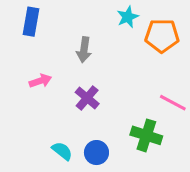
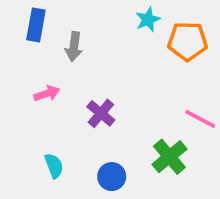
gray arrow: (84, 50) -> (74, 47), moved
green cross: (146, 135) -> (169, 157), turned 32
cyan semicircle: (62, 151) -> (54, 166), moved, turned 30

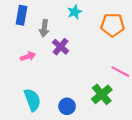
cyan star: (148, 20) -> (75, 12), moved
purple cross: (101, 113) -> (61, 47), moved
cyan semicircle: (54, 166) -> (32, 100), size x1.5

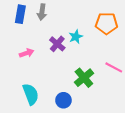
cyan star: (75, 12) -> (76, 37), moved
gray arrow: (44, 28) -> (42, 12), moved
green cross: (102, 94) -> (84, 78), moved

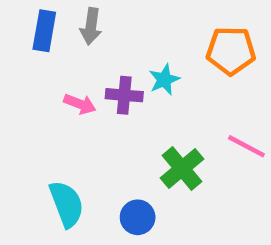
purple cross: (57, 44) -> (124, 95), turned -35
pink arrow: (27, 53) -> (80, 104), moved, turned 40

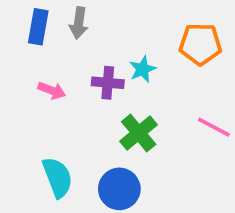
pink arrow: (80, 104) -> (52, 90), moved
green cross: (182, 168) -> (139, 133), moved
blue circle: (138, 217) -> (119, 189), size x1.4

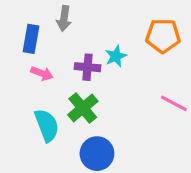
blue rectangle: (38, 27) -> (31, 39), moved
green cross: (139, 133) -> (83, 108), moved
cyan semicircle: (58, 177) -> (47, 125), moved

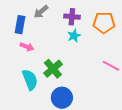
gray arrow: (64, 18) -> (41, 12), turned 42
purple cross: (88, 67) -> (72, 17), moved

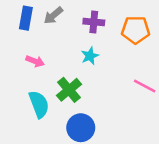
blue rectangle: (20, 25) -> (26, 18), moved
cyan star: (74, 36) -> (90, 56), moved

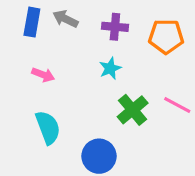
gray arrow: (53, 15) -> (65, 19), turned 66
green cross: (69, 90) -> (133, 110), moved

